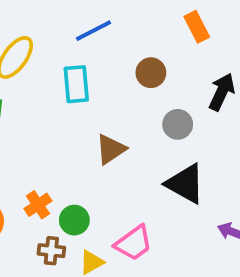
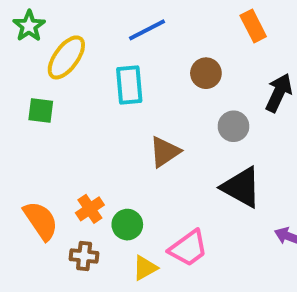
brown cross: (51, 251) -> (84, 256), moved

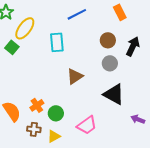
blue line: (147, 30) -> (77, 14), moved
brown circle: (206, 73) -> (108, 40), moved
green square: (41, 111) -> (12, 47), moved, turned 32
yellow triangle: (145, 268) -> (54, 136), moved

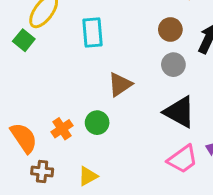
green circle: (56, 113) -> (97, 123), moved
pink trapezoid: (87, 125) -> (183, 159), moved
brown cross: (34, 129) -> (42, 171), moved

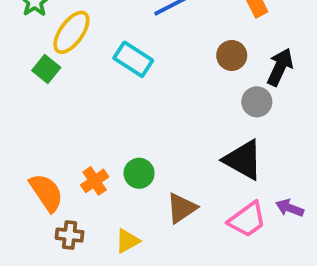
cyan rectangle: (93, 33) -> (133, 59), turned -52
gray circle: (173, 65) -> (257, 102), moved
brown triangle: (120, 84) -> (182, 208), moved

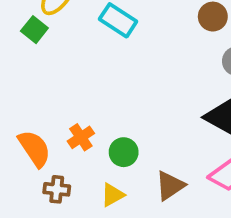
green circle: (139, 173) -> (124, 152), moved
brown triangle: (182, 208) -> (170, 186), moved

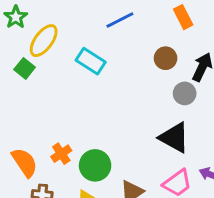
green circle: (124, 152) -> (95, 165), size x1.4

